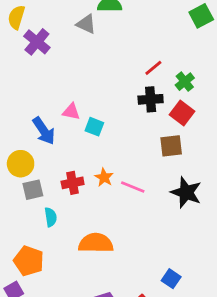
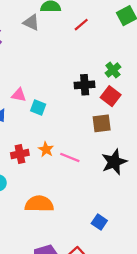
red line: (153, 68) -> (81, 25), moved
black star: (186, 192) -> (114, 162), turned 30
blue square: (171, 279) -> (99, 222), moved

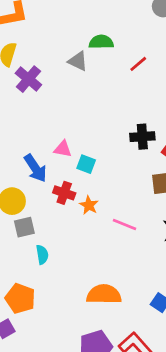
orange star: (46, 149) -> (89, 205), moved
red cross: (20, 154) -> (64, 193), moved, turned 30
orange semicircle: (39, 204) -> (104, 294), moved

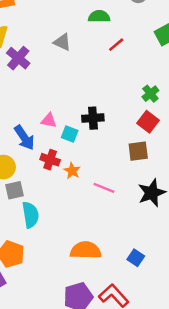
green semicircle: (101, 42) -> (99, 16), moved
black cross: (142, 137) -> (93, 118), moved
cyan semicircle: (42, 255) -> (30, 215), size x1.5

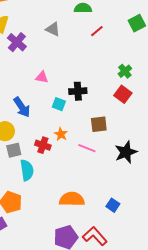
pink triangle: (49, 121) -> (42, 77), moved
brown square: (138, 151) -> (99, 124), moved
red cross: (50, 160) -> (43, 145), moved

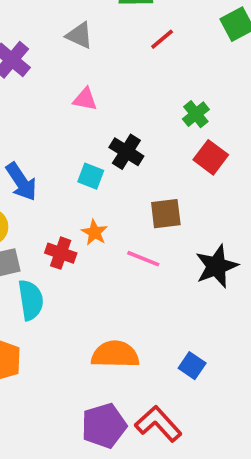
green cross: (125, 71) -> (196, 114), moved
pink triangle: (42, 77) -> (85, 99), moved
black cross: (78, 91) -> (126, 152), turned 36

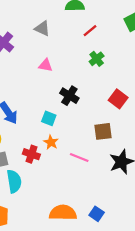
green cross: (196, 114) -> (97, 59), moved
cyan square: (91, 176) -> (49, 118), moved
brown square: (166, 214) -> (103, 131), moved
blue square: (192, 366) -> (97, 214), moved

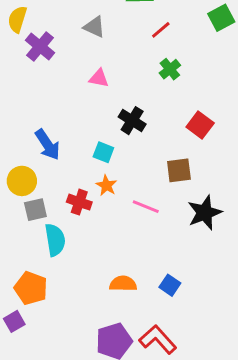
orange semicircle: (63, 213) -> (123, 284), size x0.7

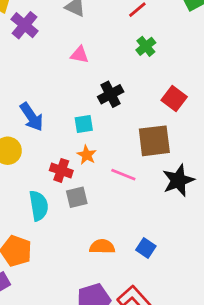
black cross: (132, 121) -> (111, 94), turned 30
cyan square: (103, 152) -> (84, 124), turned -30
brown square: (179, 170) -> (154, 141), size x1.4
gray square: (35, 210) -> (77, 197), moved

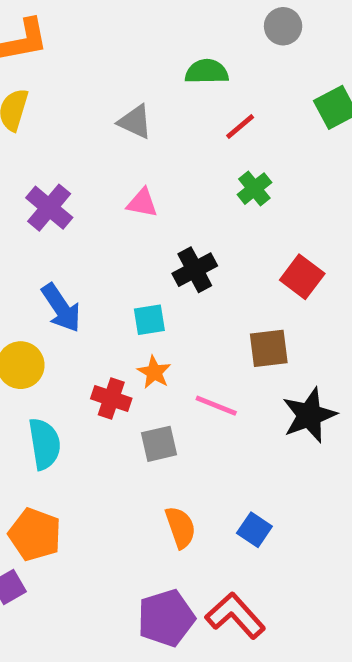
purple cross: (25, 25) -> (49, 208), moved
brown square: (154, 141) -> (269, 348), size x0.7
gray square: (77, 197) -> (159, 444), moved
cyan semicircle: (39, 206) -> (44, 444), moved
orange semicircle: (102, 247) -> (180, 527), turned 70

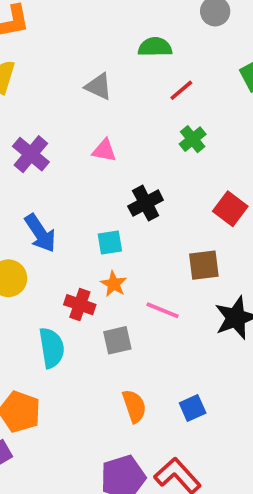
cyan semicircle: (44, 444) -> (52, 348), moved
blue square: (254, 530) -> (193, 408), turned 32

